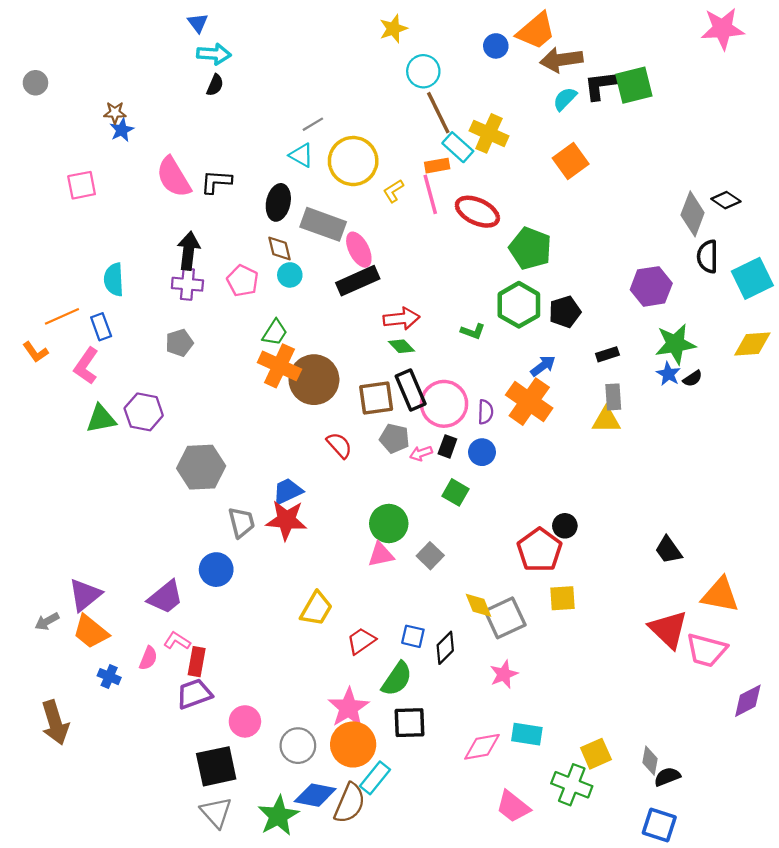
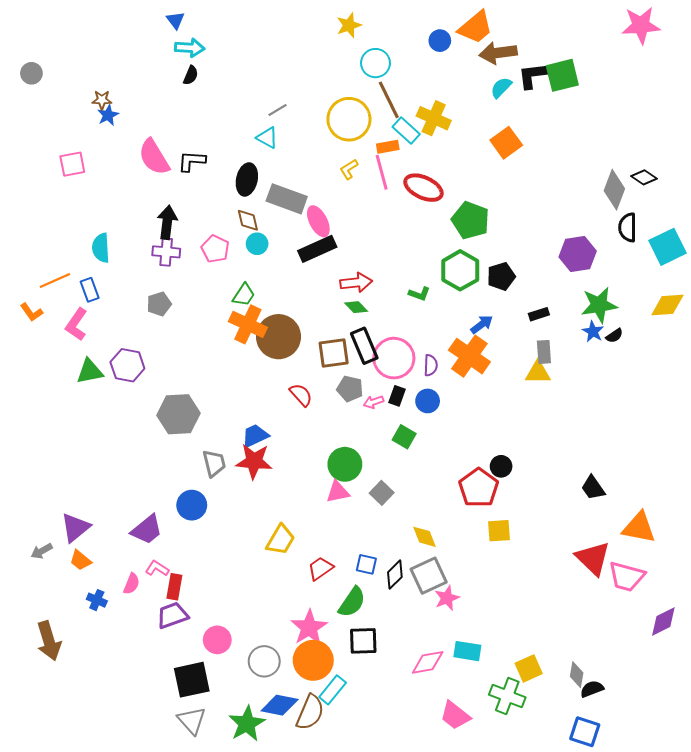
yellow circle: (353, 161) -> (349, 119), moved
gray square: (505, 618) -> (429, 576), moved
orange trapezoid: (91, 632) -> (80, 560), size x0.7

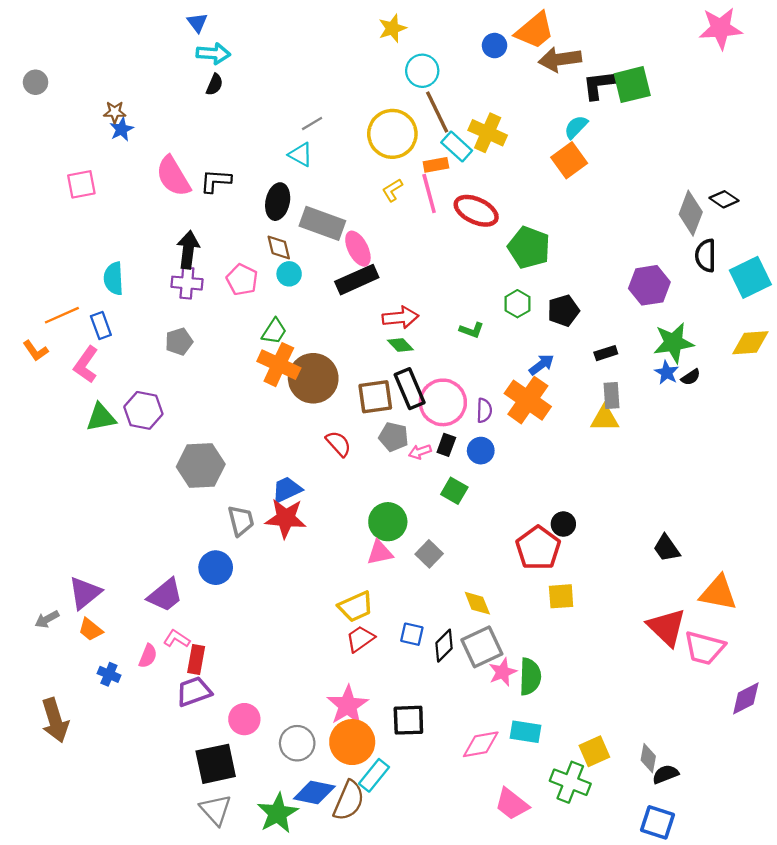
cyan semicircle: (501, 88) -> (576, 127), moved
green hexagon: (460, 270) -> (517, 304), size x0.6
yellow trapezoid: (281, 540) -> (356, 607), moved, turned 36
green semicircle: (352, 602) -> (530, 677), moved, turned -32

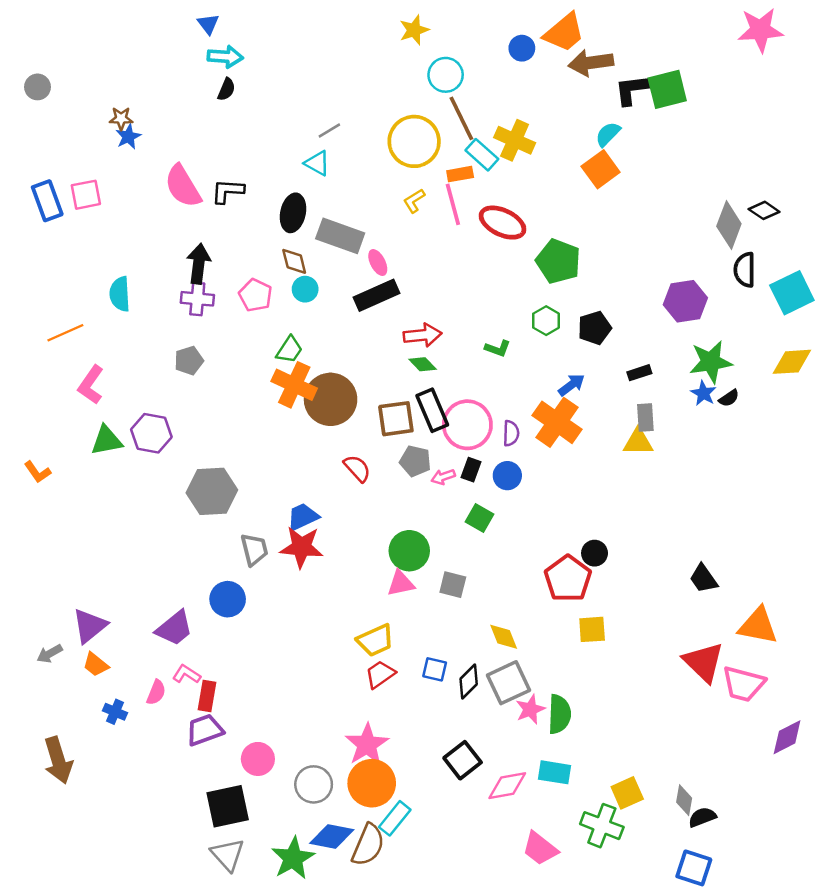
pink ellipse: (358, 249) -> (378, 263), size x0.7
blue rectangle: (101, 326) -> (47, 201), moved, size x1.4
orange L-shape: (36, 351) -> (38, 472), moved
gray square: (429, 554) -> (453, 585), turned -30
black square: (408, 720) -> (463, 760), moved, turned -36

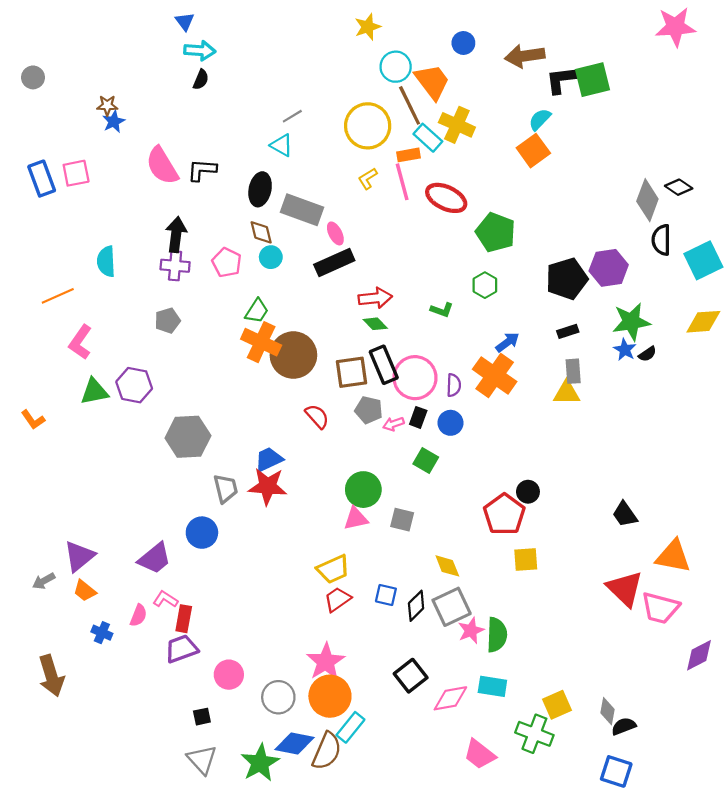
orange trapezoid: (564, 32) -> (432, 82), moved, turned -87
black pentagon: (595, 328) -> (567, 279), moved, size x1.4
black square: (228, 806) -> (202, 717), size x0.5

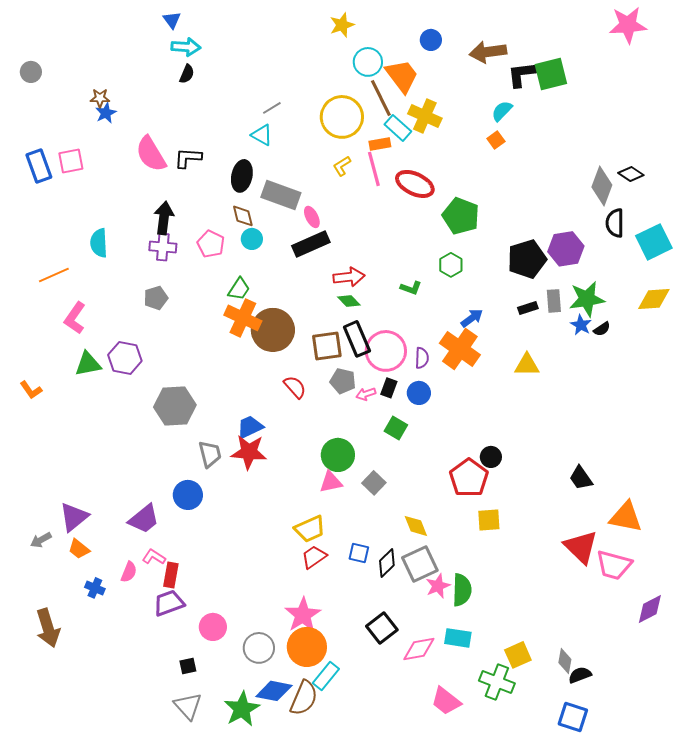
orange square: (533, 151) -> (496, 140), size x0.6
gray rectangle: (573, 371) -> (554, 301), moved
gray square: (402, 520) -> (374, 483), turned 30

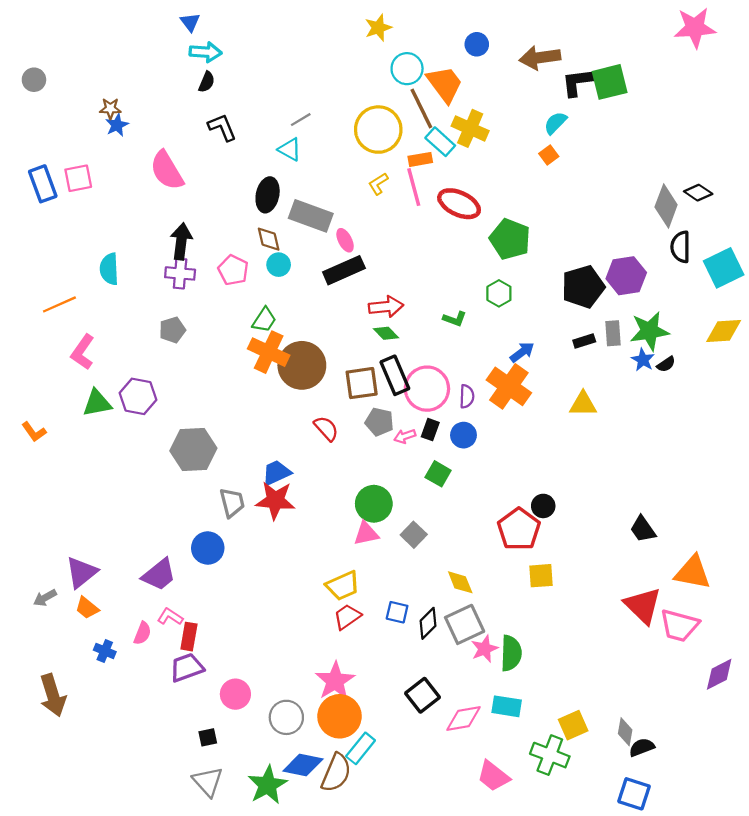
black L-shape: (188, 158) -> (222, 127), moved, turned 64

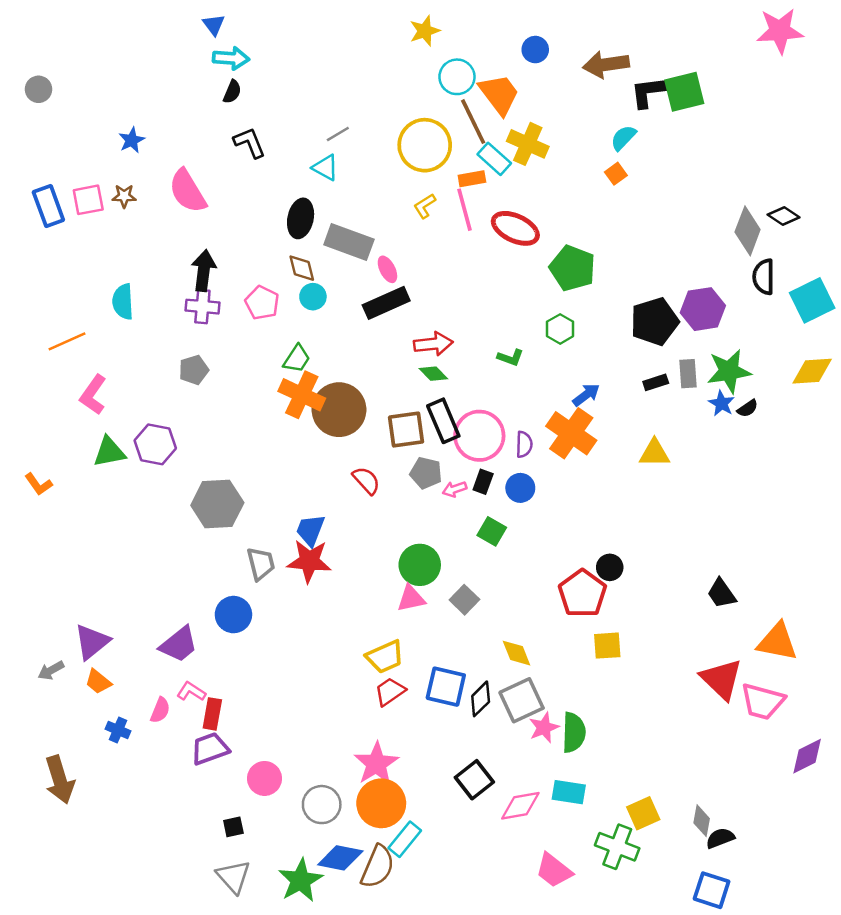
brown star: (110, 108) -> (124, 196), moved
blue trapezoid: (276, 473) -> (310, 530), turned -44
blue square: (397, 612) -> (446, 687), size x1.6

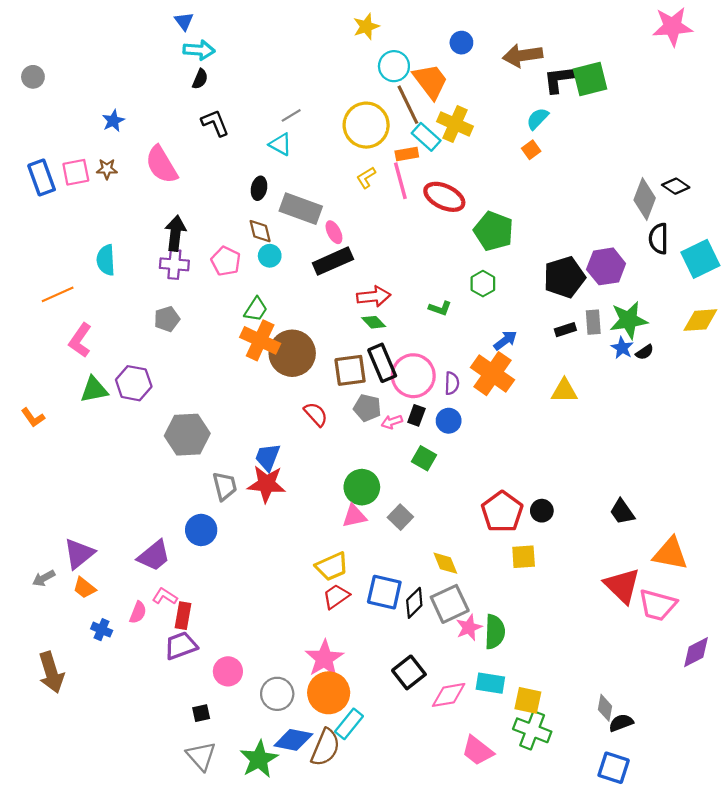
black ellipse: (301, 218) -> (259, 188), size x0.7
black circle: (610, 567) -> (542, 511), moved
yellow square: (643, 813) -> (528, 700), moved, turned 36

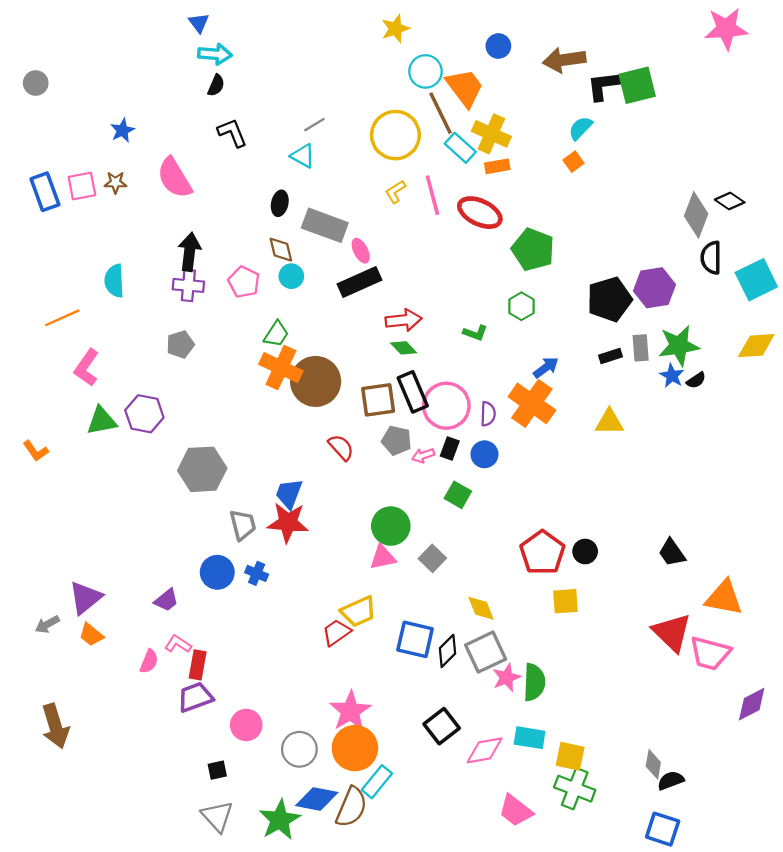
orange rectangle: (407, 154) -> (497, 166), moved
purple trapezoid: (154, 556) -> (166, 600), size x0.7
red trapezoid: (336, 596) -> (336, 632), moved
blue cross: (102, 630) -> (257, 573), moved

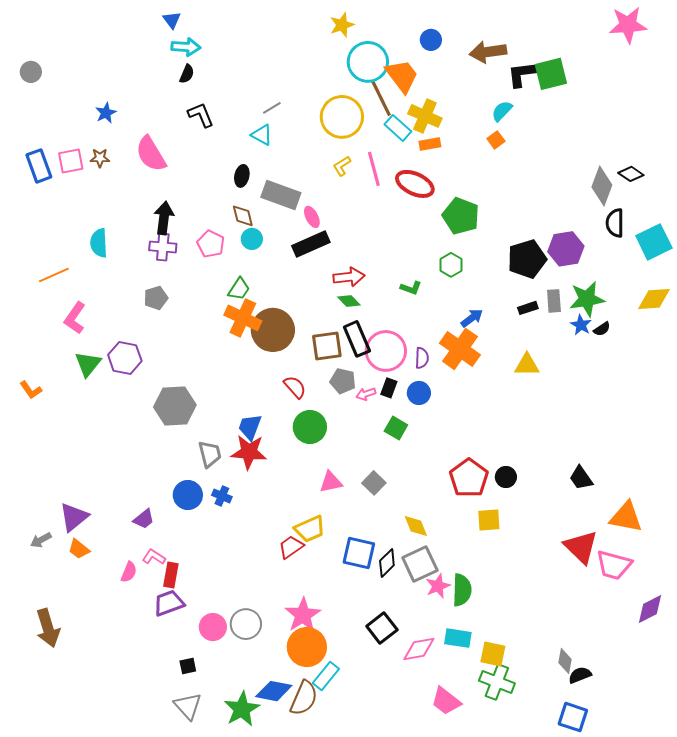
cyan circle: (425, 71) -> (368, 62), size x1.4
green triangle: (102, 421) -> (88, 364), turned -40
green circle: (391, 526) -> (310, 427), moved
gray circle: (299, 749) -> (246, 624), moved

